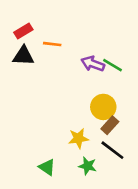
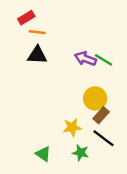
red rectangle: (23, 31) -> (26, 18), moved
orange line: (52, 44) -> (37, 32), moved
black triangle: (23, 56) -> (37, 55), moved

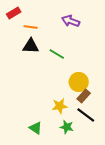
red rectangle: (26, 18) -> (14, 13), moved
purple arrow: (85, 59) -> (71, 21), moved
green line: (103, 60) -> (57, 54), moved

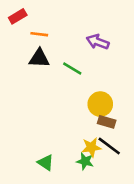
purple arrow: (71, 21) -> (98, 42), moved
brown rectangle: (84, 96) -> (107, 122), turned 64
yellow star: (60, 106) -> (91, 147), moved

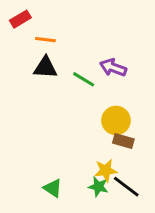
purple arrow: (98, 42) -> (113, 68), moved
black line: (109, 146) -> (126, 187), moved

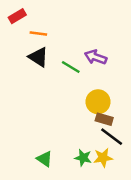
black triangle: (45, 68) -> (38, 57), turned 30
yellow star: (106, 170) -> (103, 158), moved
black line: (126, 187) -> (112, 137), moved

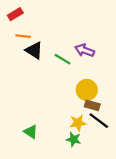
orange line: (38, 33) -> (23, 36), moved
yellow star: (103, 158) -> (78, 123), moved
green triangle: (45, 159) -> (31, 132), moved

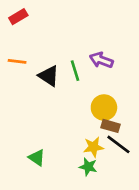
orange line: (23, 36) -> (17, 61), moved
black triangle: (34, 50) -> (49, 76), moved
green line: (63, 59) -> (75, 71), turned 42

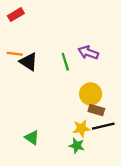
black triangle: (49, 76) -> (29, 62), moved
black line: (118, 144) -> (103, 126), turned -50

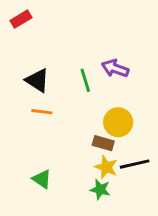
orange line: (15, 54) -> (42, 112), moved
brown rectangle: (96, 110) -> (103, 143), moved
yellow star: (81, 128) -> (106, 167), turned 30

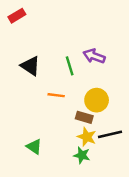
orange line: (42, 112) -> (56, 95), moved

